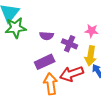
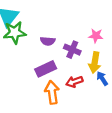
red arrow: (72, 74) -> (74, 82), size x0.7

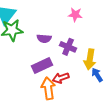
pink star: (96, 36) -> (75, 15), moved
red arrow: (74, 82) -> (61, 78), moved

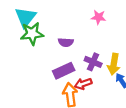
purple cross: (68, 47) -> (93, 62), moved

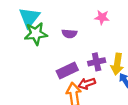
purple semicircle: (66, 42) -> (69, 34), moved
purple cross: (93, 62) -> (97, 62), turned -35

